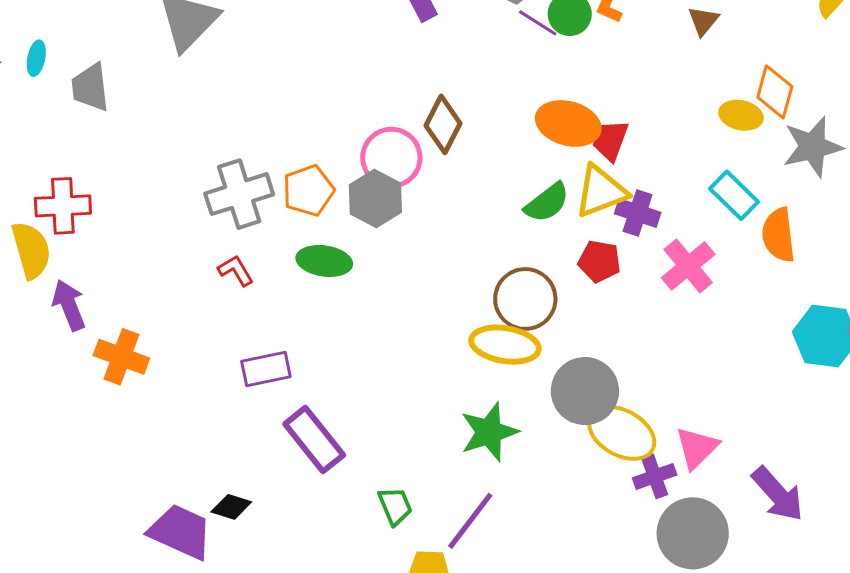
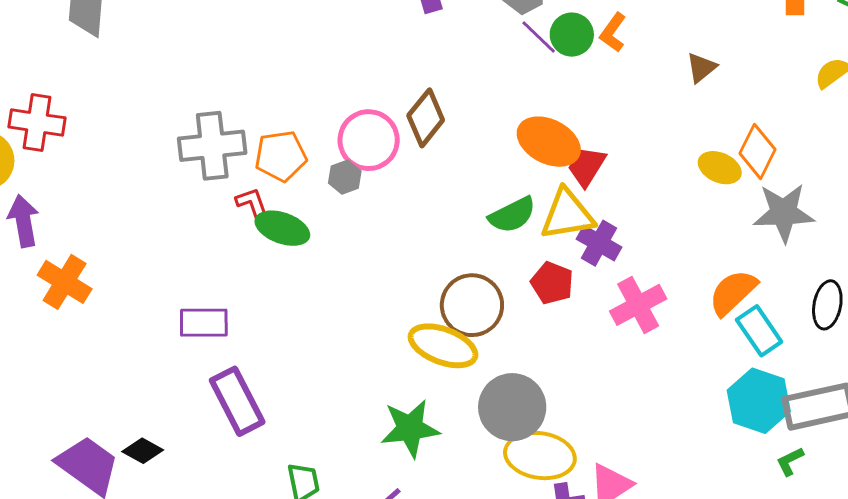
cyan rectangle: (734, 195) -> (759, 331), moved
gray hexagon: (375, 199) -> (345, 177), size x0.6
orange semicircle: (779, 235) -> (733, 292), turned 42
red L-shape: (236, 270) -> (252, 204), moved
yellow ellipse: (622, 433) -> (540, 456), turned -32

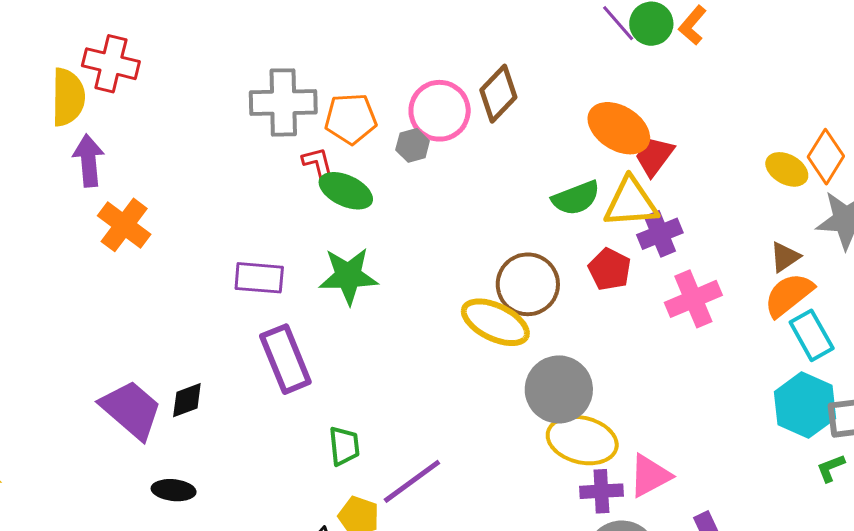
brown triangle: (701, 68) -> (785, 257), moved
purple cross: (599, 243) -> (660, 234), turned 33
green star: (410, 428) -> (348, 276), moved
black diamond: (143, 451) -> (187, 400), turned -54

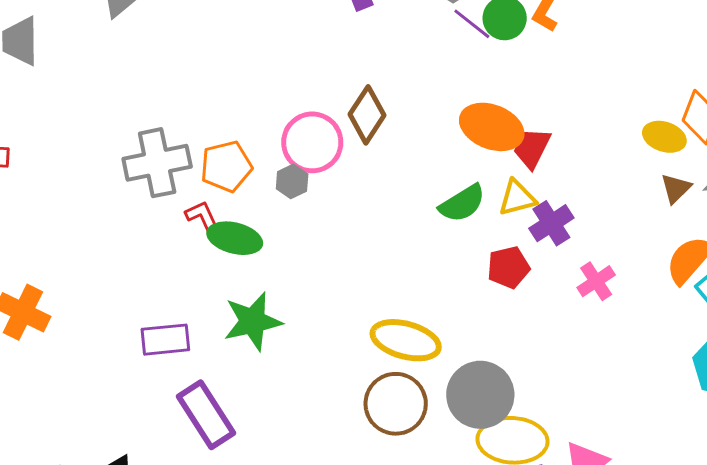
yellow triangle: (631, 203) -> (517, 198), size x0.7
brown triangle: (785, 257) -> (676, 188), moved
red pentagon: (610, 269) -> (508, 267), turned -30
brown circle: (528, 284) -> (396, 404), moved
pink cross: (693, 299) -> (596, 281), size x0.7

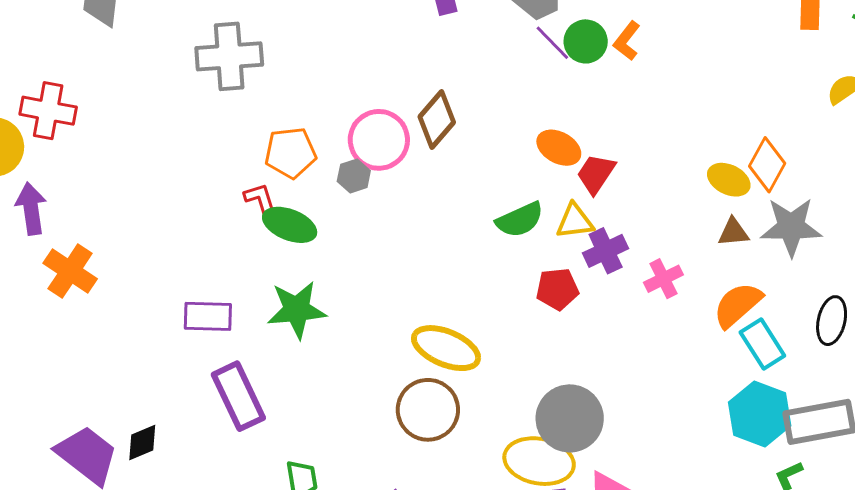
orange ellipse: (492, 127) -> (559, 148), size x0.7
gray cross: (157, 163) -> (229, 56), moved
brown triangle: (676, 188) -> (733, 232), turned 32
pink cross: (596, 281) -> (663, 279), moved
gray circle: (480, 395) -> (570, 418), moved

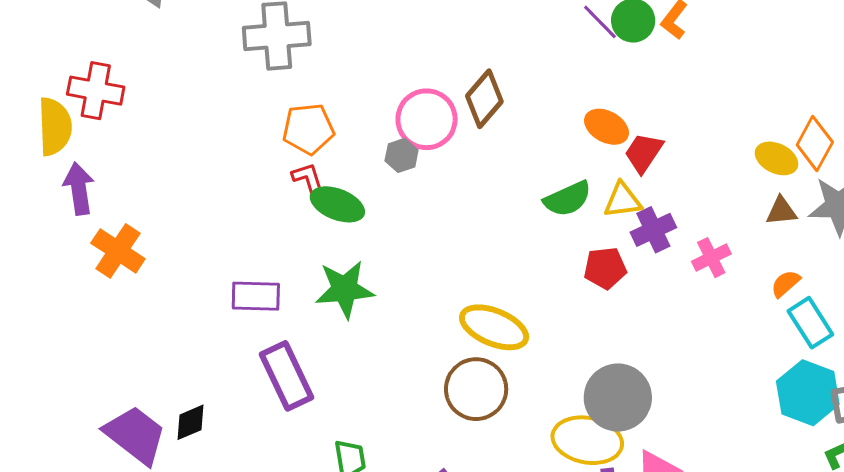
orange pentagon: (291, 153) -> (308, 129), moved
orange semicircle: (738, 305) -> (785, 284), size x0.6

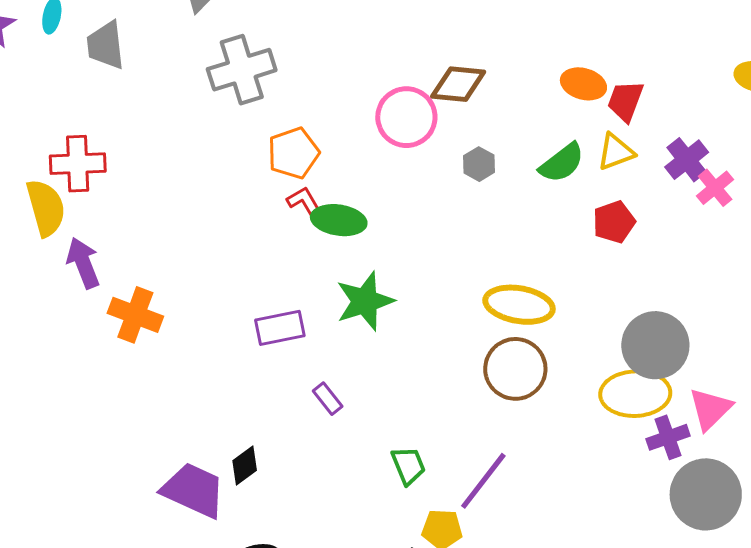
brown diamond: (484, 99) -> (458, 84), turned 68
gray hexagon: (402, 155) -> (479, 164), moved
purple cross: (653, 230) -> (687, 160), moved
purple rectangle: (286, 376) -> (328, 399), size x0.5

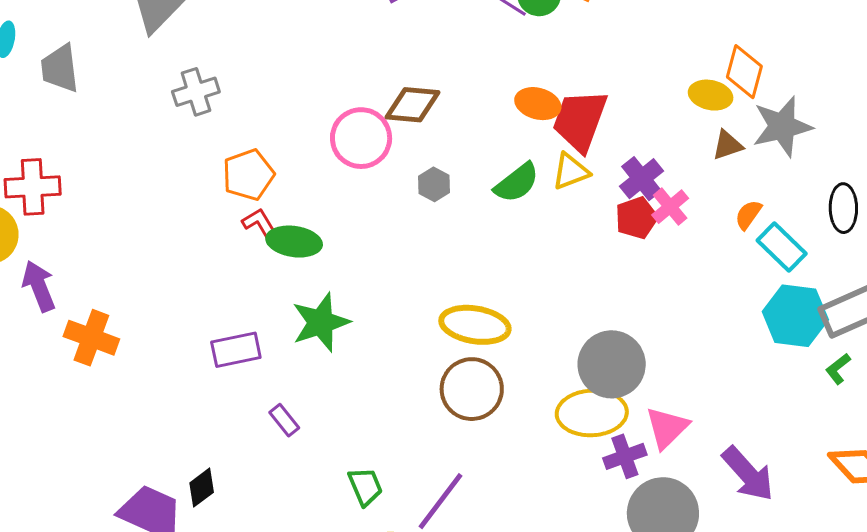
gray cross: (242, 70) -> (196, 92), size x0.7
red trapezoid: (625, 101) -> (580, 120), size x1.5
red pentagon: (614, 222) -> (636, 218), moved

